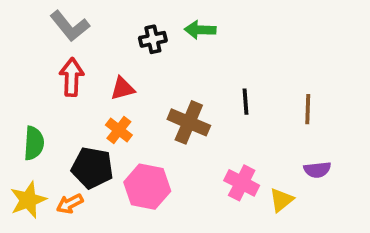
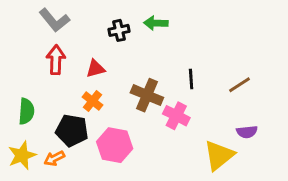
brown line: (308, 109) -> (240, 85), turned 55
pink cross: (242, 183) -> (176, 116), moved
yellow triangle: (281, 200) -> (219, 155), size x1.6

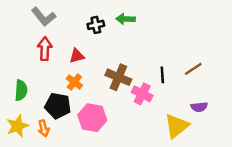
black line: (191, 79) -> (162, 75), moved
orange arrow: (54, 158) -> (44, 128), turned -77

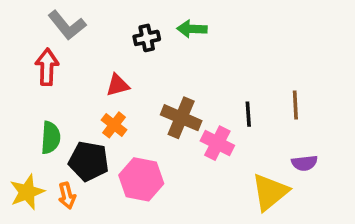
red arrow: (45, 49) -> (47, 67), moved
brown line: (193, 69) -> (295, 105), turned -60
green semicircle: (21, 90) -> (51, 138), moved

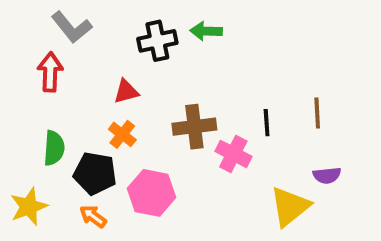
black cross: (147, 38) -> (157, 41), size x1.4
brown cross: (181, 118) -> (194, 127), turned -30
orange arrow: (67, 196) -> (93, 216), moved, turned 140

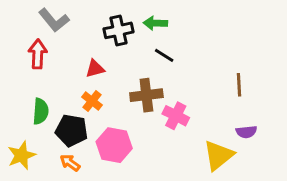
black line: (267, 123) -> (164, 55), moved, turned -54

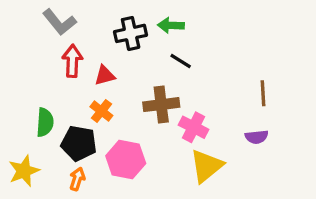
red arrow: (38, 54) -> (72, 61), moved
purple semicircle: (246, 132) -> (257, 137), moved
yellow triangle: (218, 155) -> (206, 166), moved
orange arrow: (70, 163) -> (77, 179), turned 72

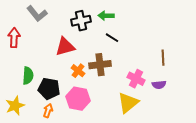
red arrow: (72, 61) -> (14, 38), moved
red triangle: (105, 75) -> (65, 47), size x1.5
orange cross: (101, 111) -> (78, 71), moved
pink cross: (194, 127) -> (136, 79), moved

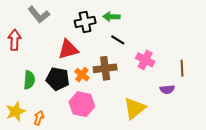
brown line: (163, 58) -> (182, 68), moved
pink cross: (136, 79) -> (145, 60), moved
black pentagon: (49, 89) -> (58, 79), moved
orange arrow: (48, 111) -> (39, 118), moved

